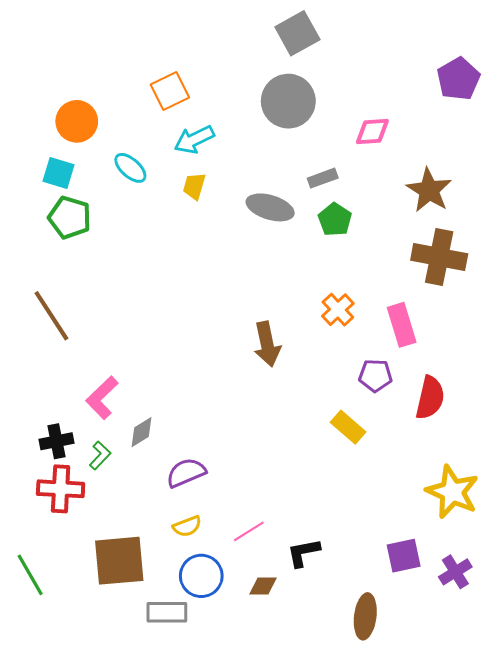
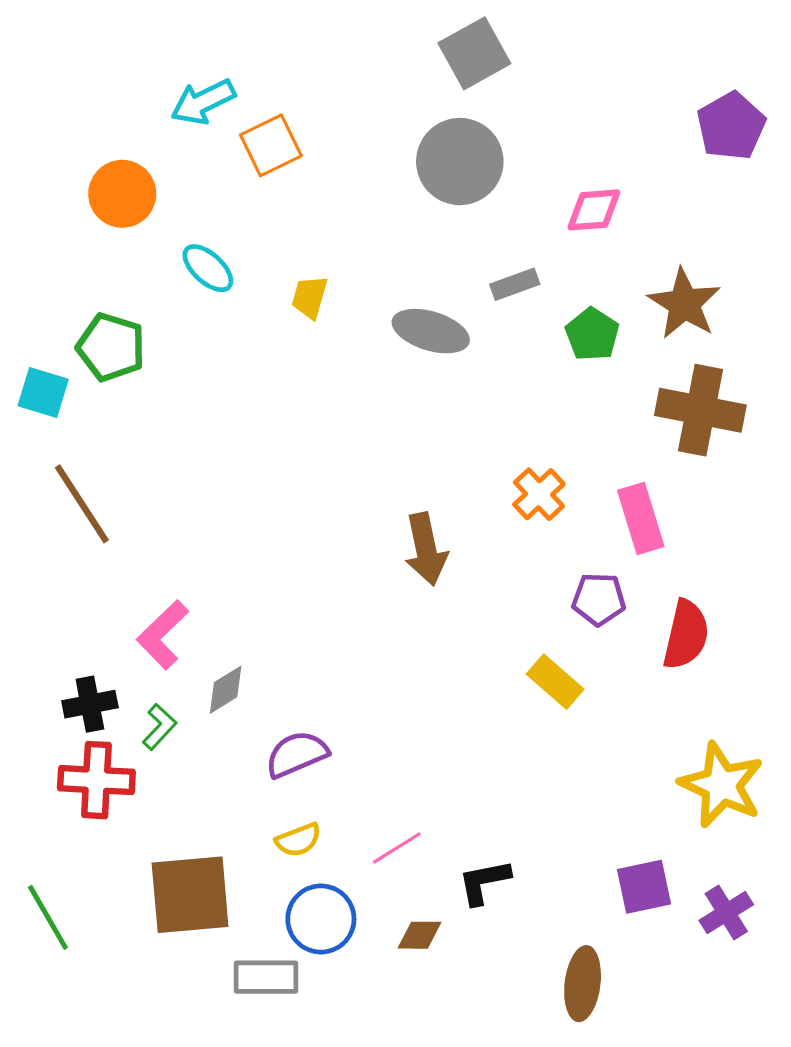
cyan arrow: (194, 140) -> (203, 102), moved
cyan square: (59, 173) -> (43, 392), moved
green pentagon: (335, 220) -> (592, 334), moved

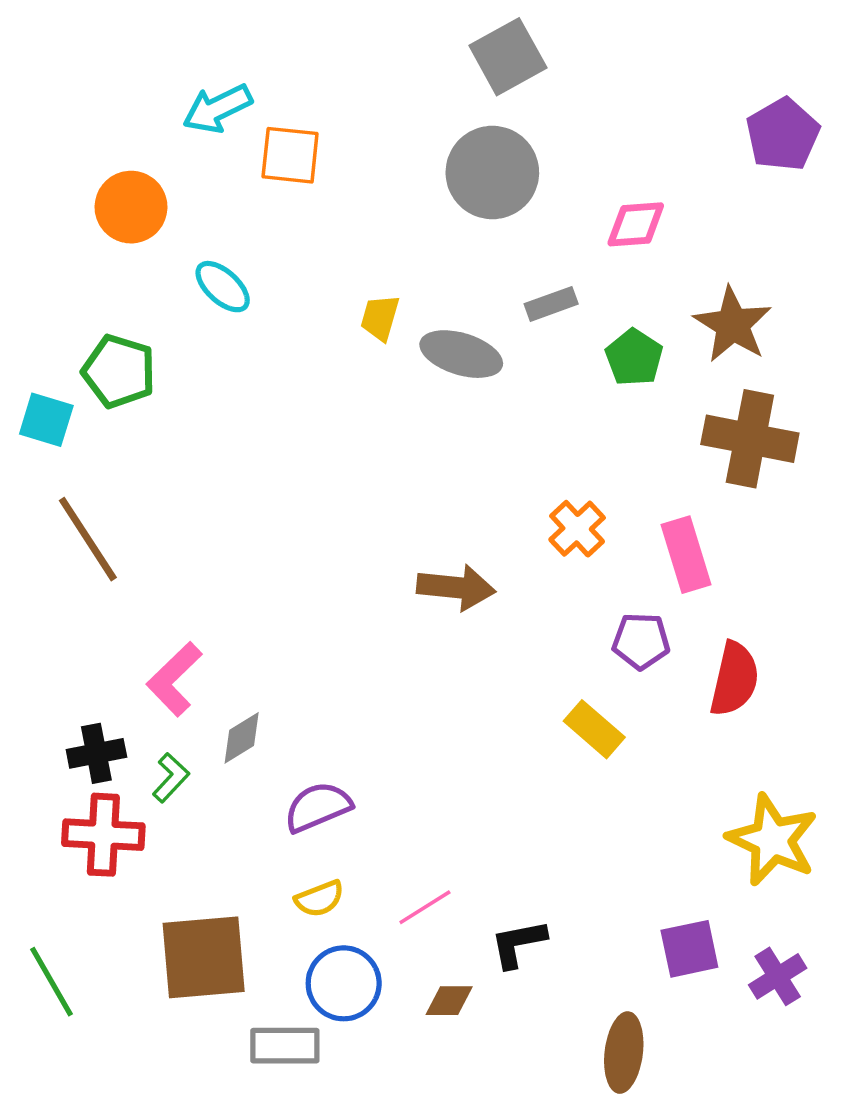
orange square: (271, 145) -> (290, 155), turned 32
yellow trapezoid: (310, 297) -> (380, 318), moved
brown arrow: (426, 549) -> (456, 587), turned -72

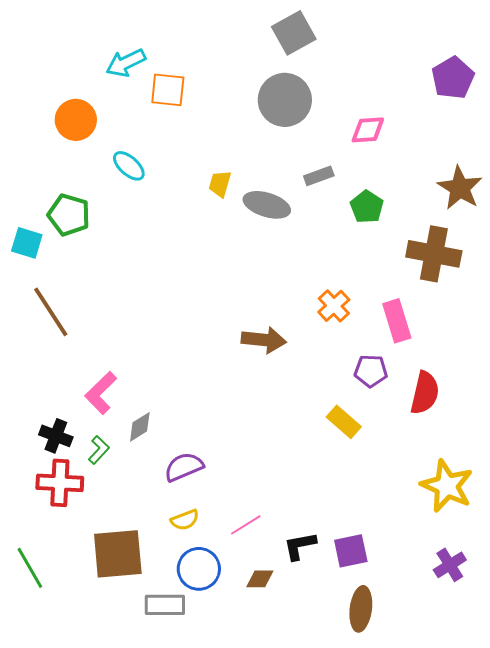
brown star: (733, 325) -> (460, 188), moved
black cross: (96, 753) -> (56, 436), turned 32
purple square: (689, 949) -> (351, 551), moved

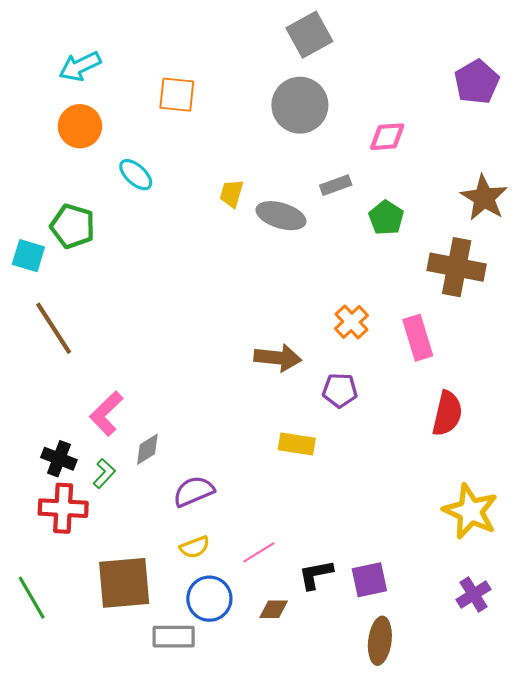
cyan arrow: (126, 63) -> (80, 66), moved
purple pentagon: (371, 371) -> (340, 390), moved
yellow rectangle: (344, 422) -> (297, 444), moved, turned -32

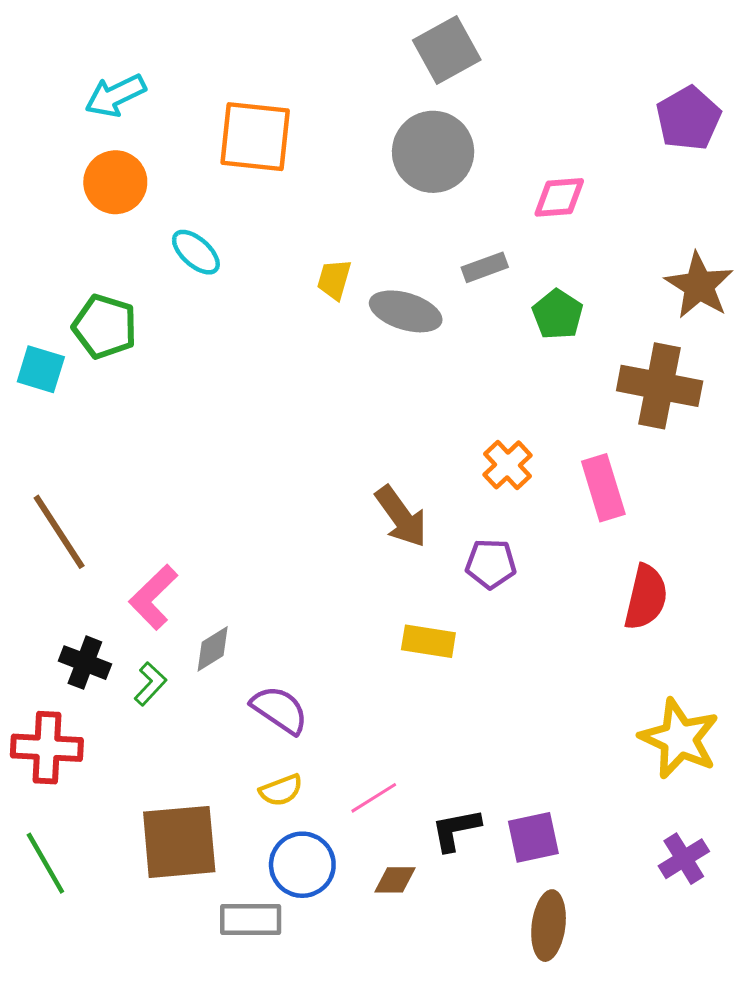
orange square: (177, 95) -> (255, 137), size x1.4
brown line: (54, 328) -> (59, 532), moved
brown arrow: (278, 358) -> (401, 517), turned 48
purple semicircle: (194, 491) -> (280, 710), turned 57
red cross: (63, 508) -> (47, 748), moved

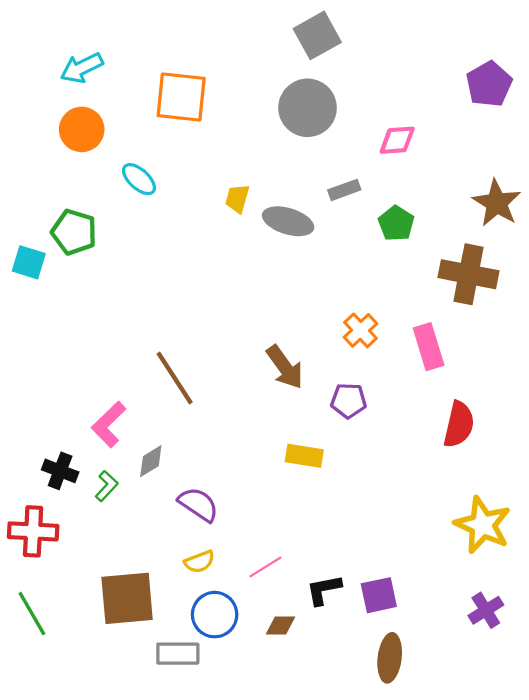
brown line: (59, 532) -> (175, 378), moved

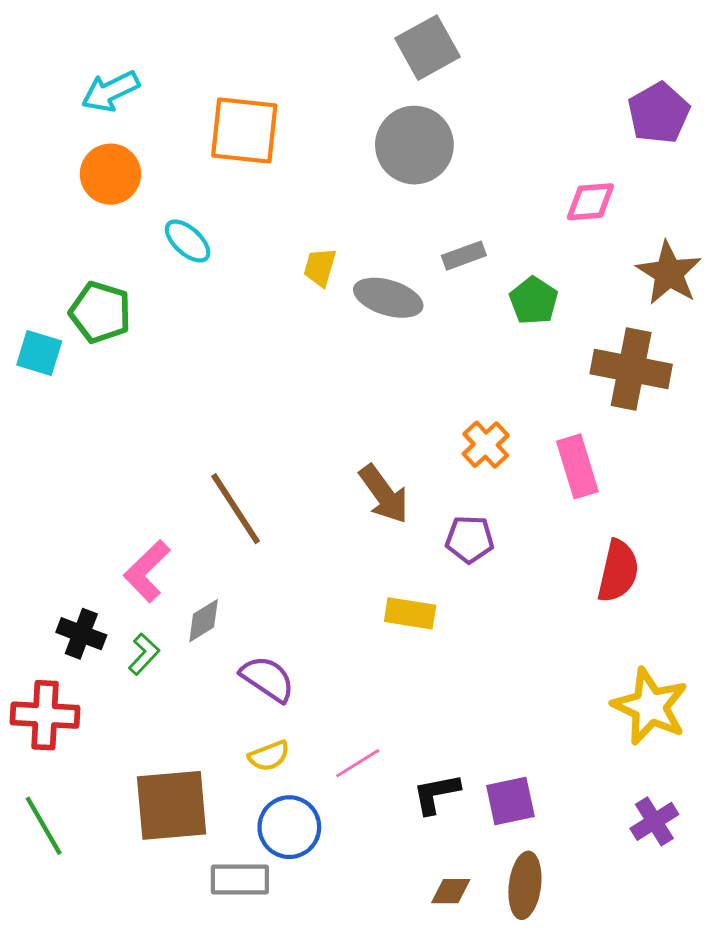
pink diamond: (397, 140) -> (590, 202), moved
brown diamond: (281, 625) -> (451, 891), moved

